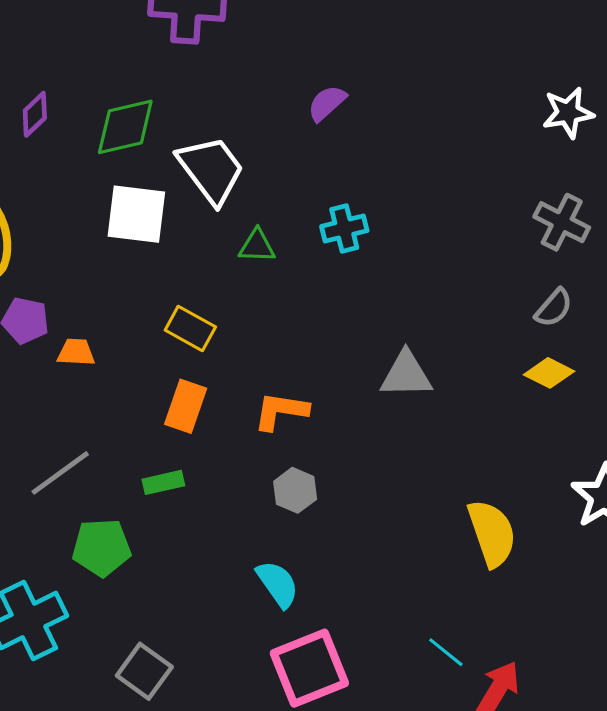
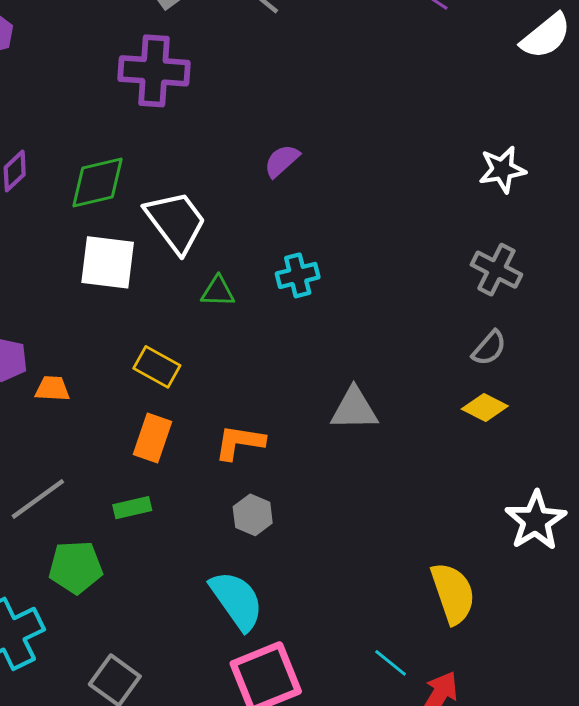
yellow semicircle: (492, 533) -> (453, 593), moved
cyan semicircle: (278, 584) -> (237, 600), size x1.4

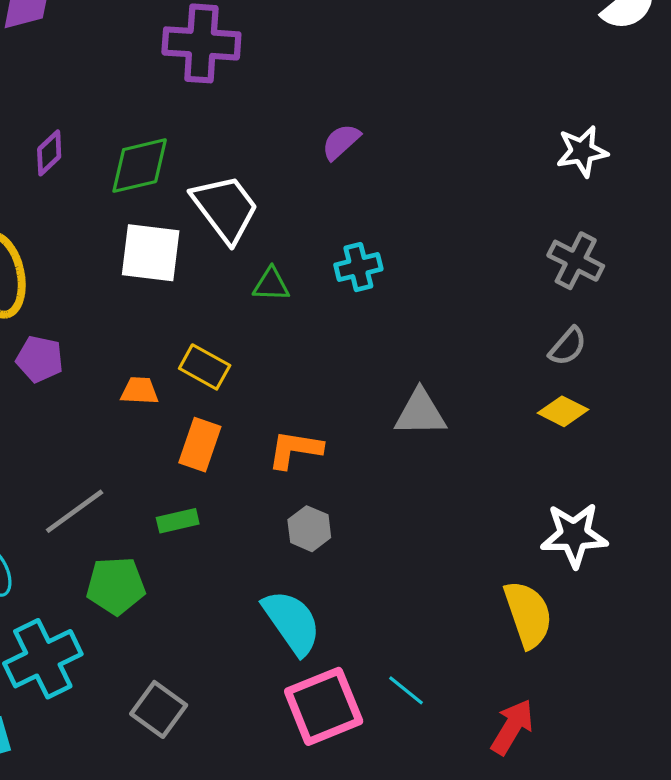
orange trapezoid: (52, 389) -> (140, 391), moved
white star: (536, 521) -> (574, 535), moved, turned 30
cyan line: (391, 663) -> (406, 690), moved

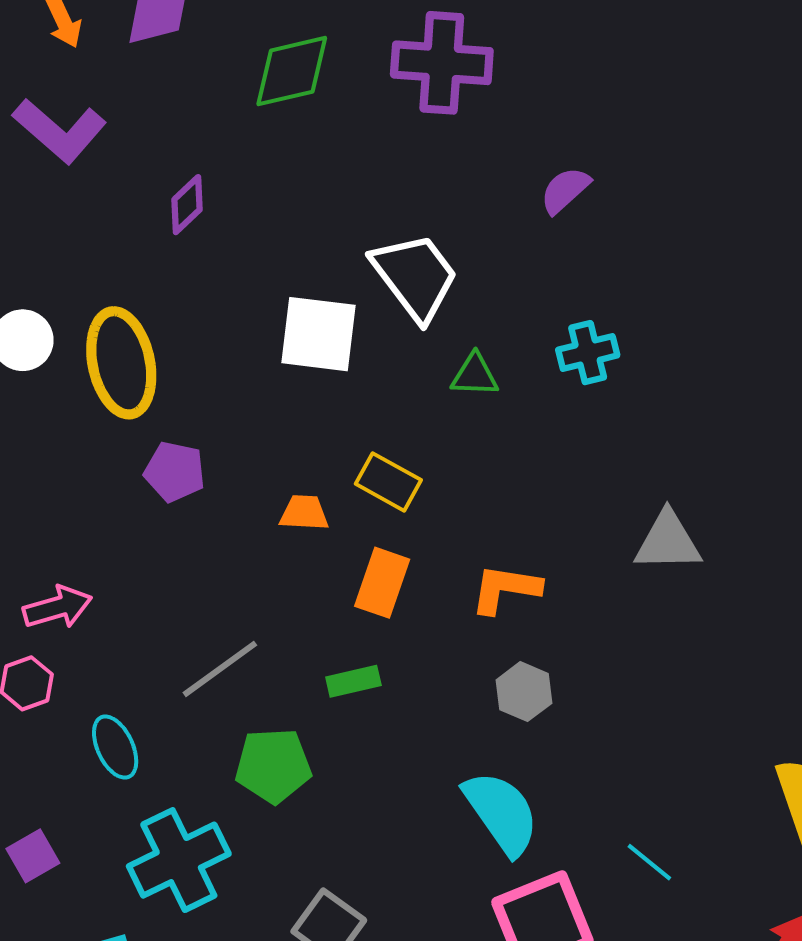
purple cross: (201, 43) -> (442, 63), moved
green diamond: (140, 166) -> (292, 71), moved
cyan line: (406, 690) -> (649, 862), moved

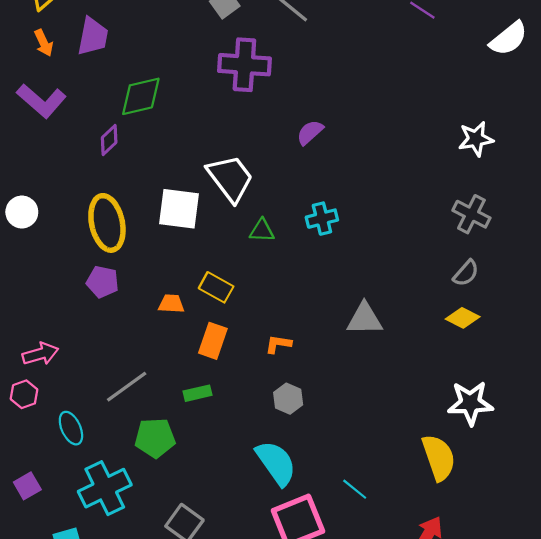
green diamond: (292, 71) -> (141, 96), moved
yellow ellipse: (121, 363) -> (107, 223), moved
orange L-shape: (505, 589) -> (278, 344), size x0.7

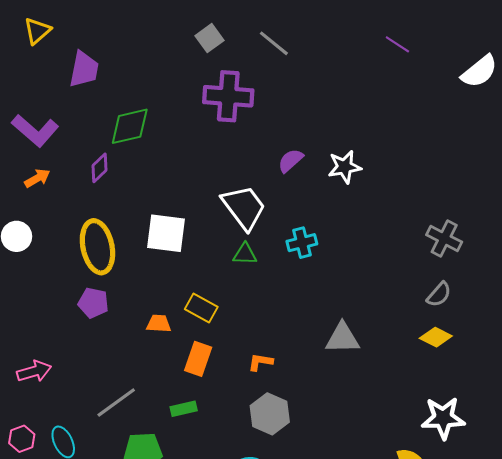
orange arrow: (44, 43) -> (37, 178), moved, turned -95
white star: (476, 139) -> (345, 167), moved
white trapezoid: (230, 178) -> (244, 207), moved
pink hexagon: (24, 394) -> (22, 439), moved
gray hexagon: (288, 399) -> (270, 414), size x1.4

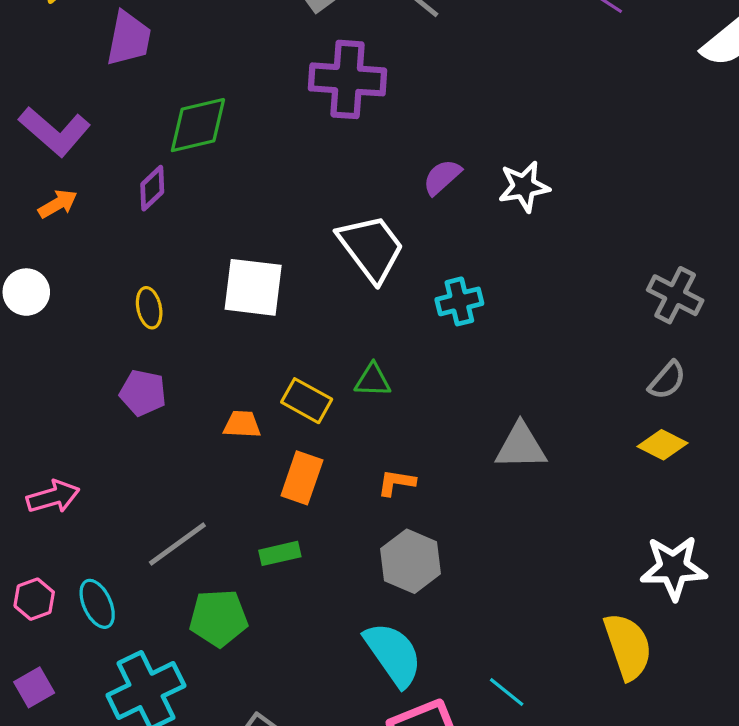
yellow ellipse: (97, 247) -> (149, 308), size x0.5
green triangle: (245, 254) -> (373, 380), moved

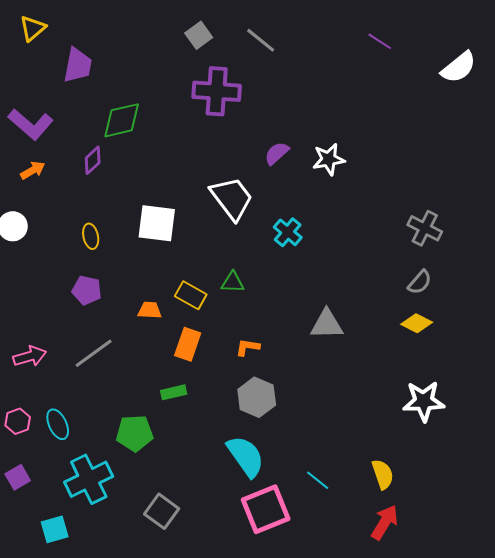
cyan cross: (459, 301) -> (288, 232), turned -36
gray line: (177, 544) -> (94, 353), moved
yellow semicircle: (628, 646) -> (383, 474), moved, size x0.7

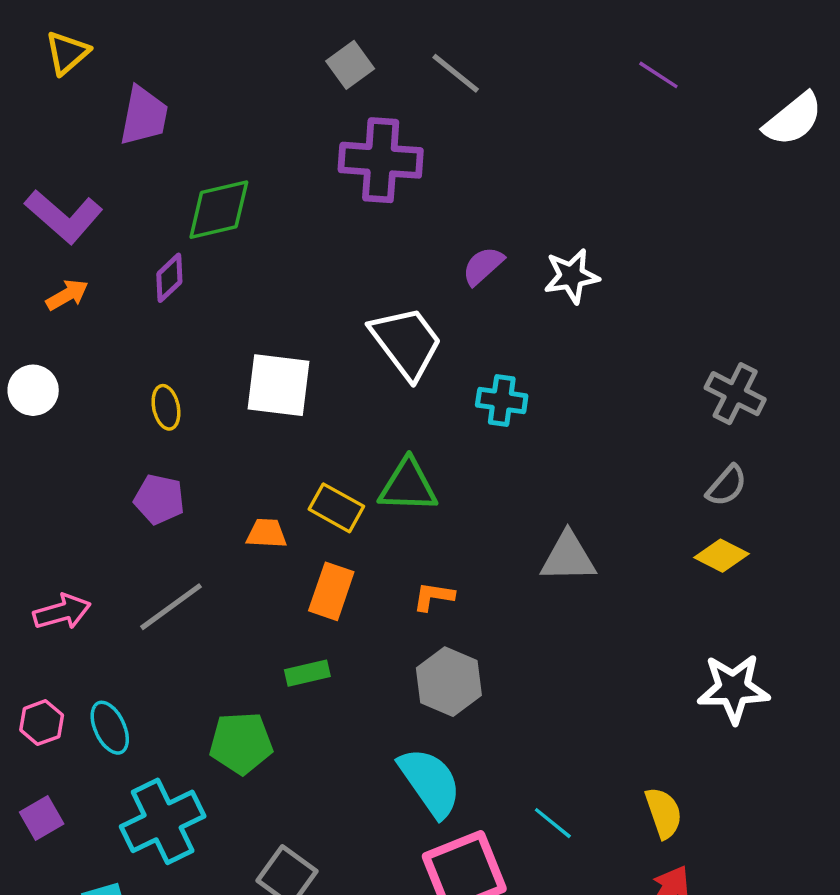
cyan cross: (288, 232) -> (502, 400), turned -32
green triangle: (233, 282) -> (408, 486), size x1.5

